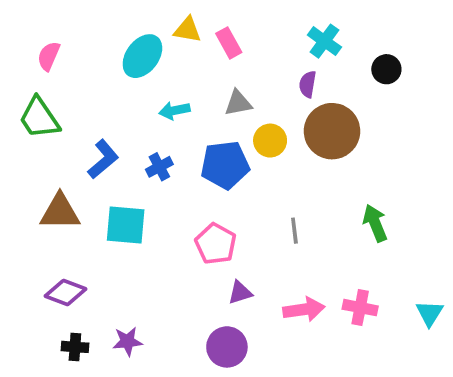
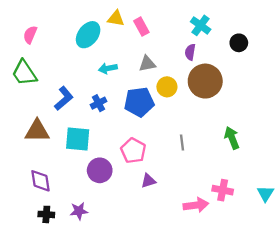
purple diamond: (66, 293) -> (41, 181), turned 60
pink arrow: (304, 309) -> (196, 205), moved
purple circle: (227, 347) -> (100, 170), moved

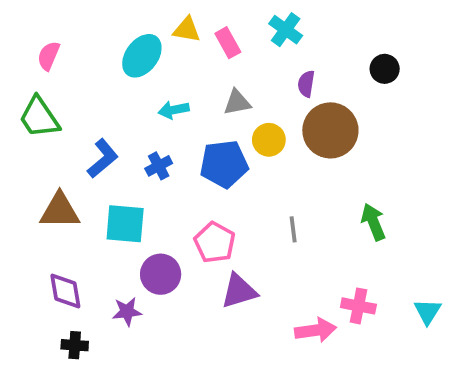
cyan cross: (201, 25) -> (286, 30), moved
purple triangle: (148, 181) -> (239, 291), size x1.5
purple star: (79, 211) -> (127, 312), moved

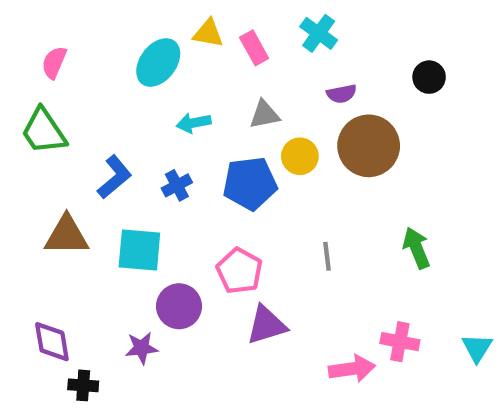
purple semicircle: (306, 84) -> (342, 94), turned -110
purple diamond: (65, 291) -> (52, 342), moved

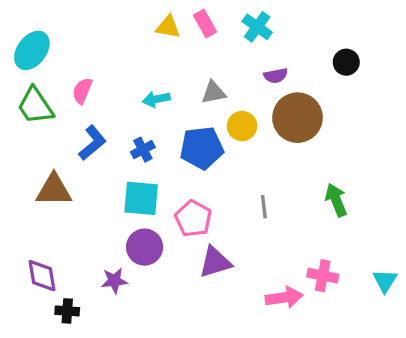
pink rectangle: (254, 48) -> (205, 23), moved
pink semicircle: (54, 62) -> (82, 91), moved
cyan ellipse: (158, 62) -> (32, 50), moved
cyan square: (139, 250) -> (141, 198), moved

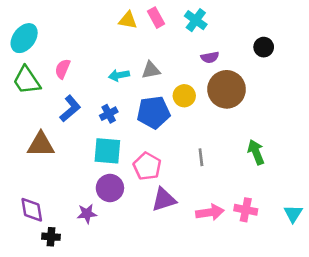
gray triangle: (213, 92) -> (151, 70), moved
pink arrow: (284, 297) -> (210, 212), moved

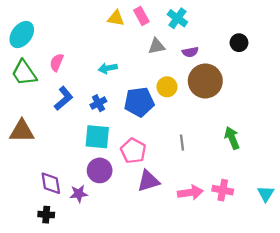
gray triangle: (151, 70) -> (157, 46), moved
brown triangle: (41, 144) -> (22, 131), moved
purple diamond: (32, 210) -> (51, 183), moved

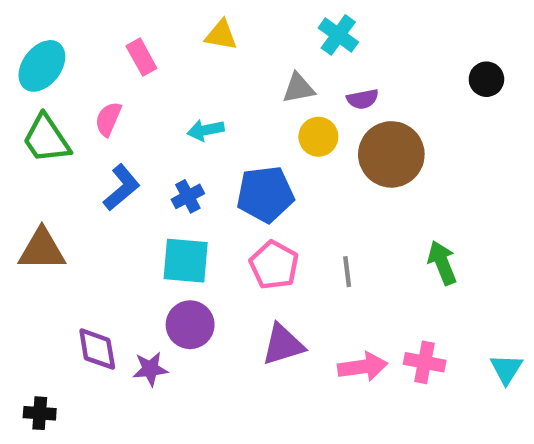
pink rectangle: (141, 16) -> (141, 57), moved
black circle: (239, 43) -> (486, 79), moved
yellow circle: (167, 87) -> (318, 137), moved
pink pentagon: (133, 151) -> (274, 265), moved
black cross: (46, 215) -> (40, 413), moved

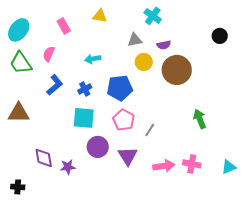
gray line: (347, 272) -> (150, 130), moved, turned 40
purple circle: (190, 325) -> (98, 147), moved
purple triangle: (283, 345) -> (128, 156), turned -45
cyan triangle: (506, 369) -> (229, 167), turned 35

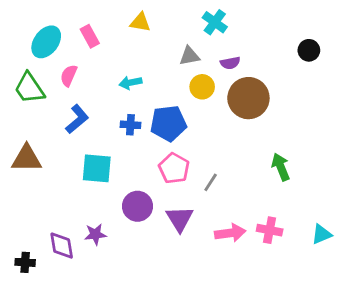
cyan ellipse: (19, 30) -> (46, 42), moved
blue cross: (85, 89) -> (130, 125), moved, turned 32
cyan square: (84, 118) -> (97, 168), moved
purple diamond: (44, 158) -> (62, 246), moved

